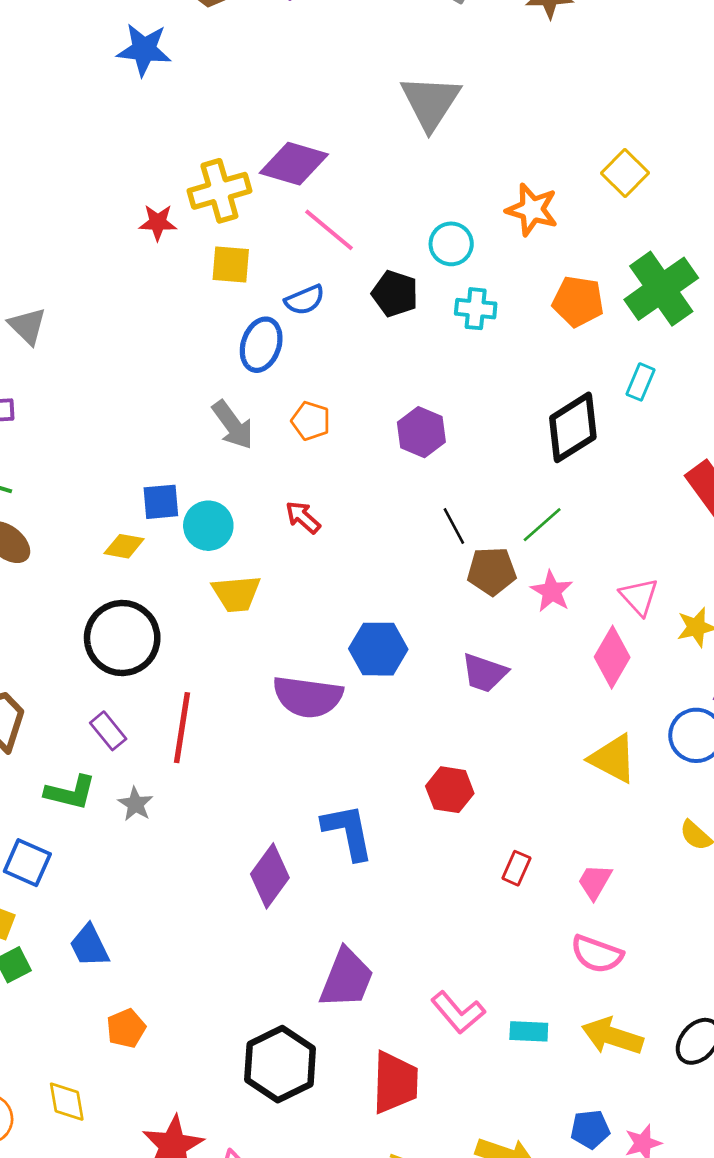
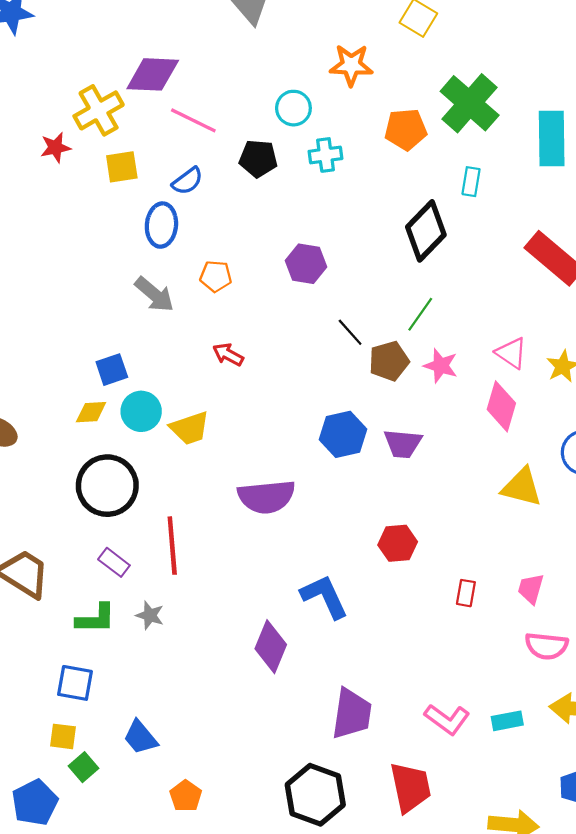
cyan circle: (208, 526) -> (141, 411), moved
blue hexagon: (378, 649) -> (343, 434), moved

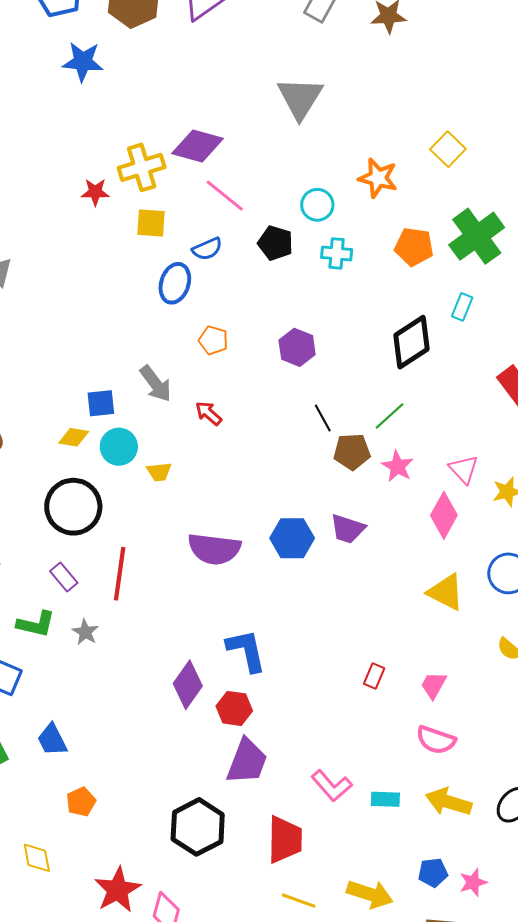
gray arrow: (154, 294) -> (156, 384), moved
yellow trapezoid: (190, 428) -> (159, 472), size x0.7
blue hexagon: (343, 434) -> (292, 538), moved
red hexagon: (398, 543) -> (234, 708), moved

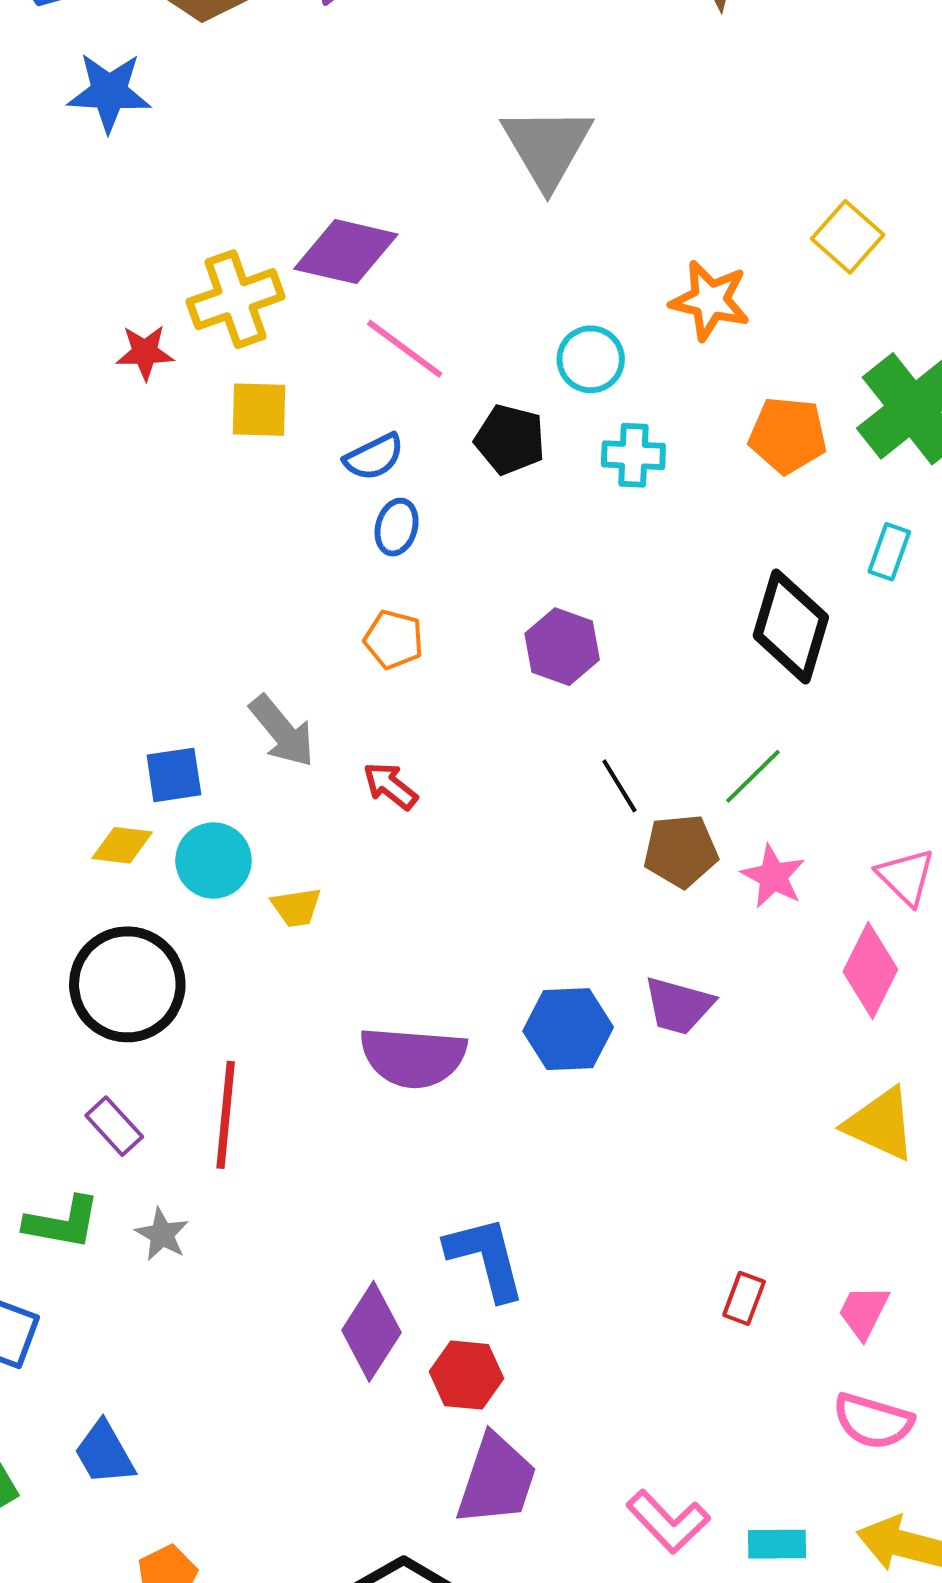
blue ellipse: (175, 283) -> (397, 527), moved, size x0.7
black diamond: (412, 342) -> (791, 626), turned -38

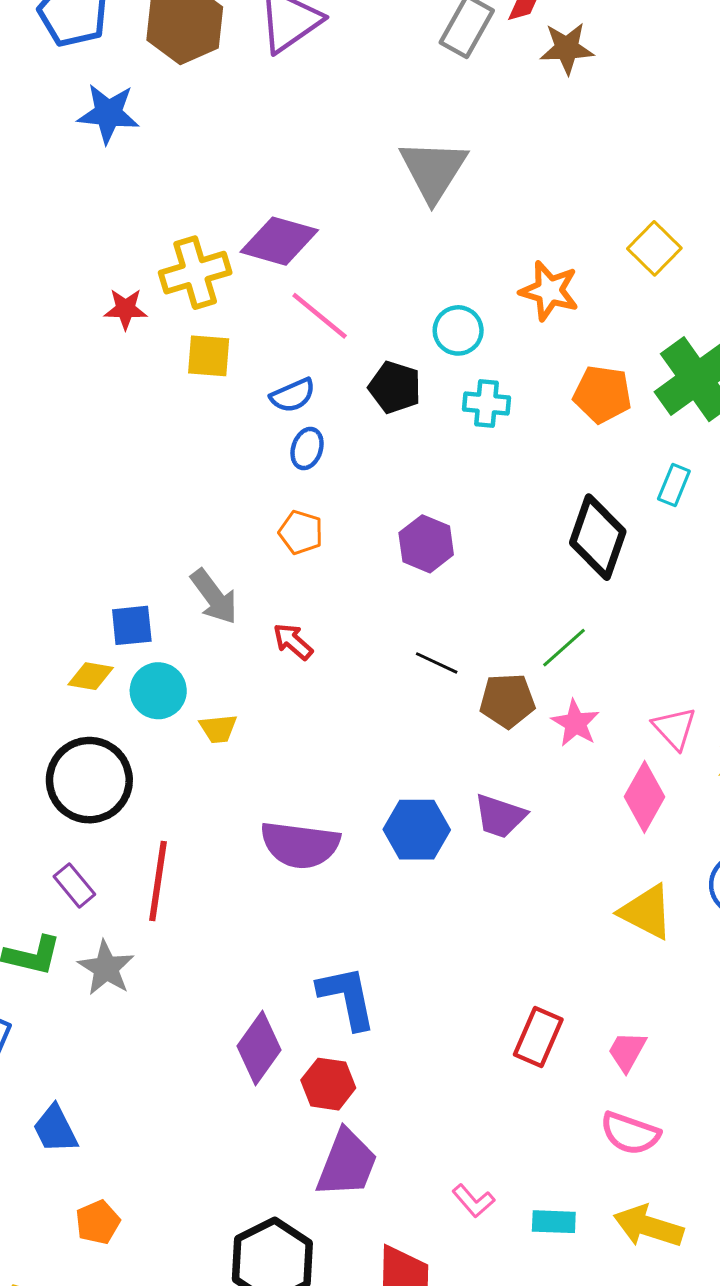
black line: (619, 786) -> (437, 663), moved, turned -36
gray star: (162, 1234) -> (106, 968), size x1.4
red rectangle: (744, 1298) -> (538, 1037), size x1.5
pink L-shape: (668, 1522) -> (473, 1201), size x0.7

